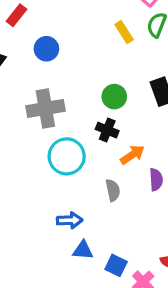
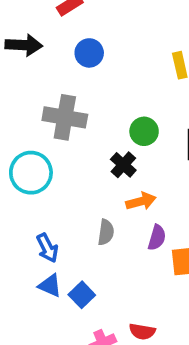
cyan circle: (67, 156) -> (31, 173), moved
blue arrow: (70, 220) -> (47, 248), turned 45
blue square: (116, 265) -> (82, 295), moved

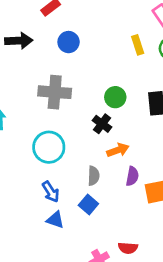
cyan circle: (31, 173) -> (49, 147), moved
blue square: (82, 295) -> (88, 204), moved

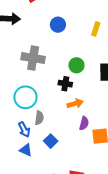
blue circle: (69, 42) -> (58, 25), moved
yellow rectangle: (138, 45) -> (96, 29), turned 32
black cross: (102, 124) -> (65, 84), turned -32
gray semicircle: (94, 176) -> (39, 118), moved

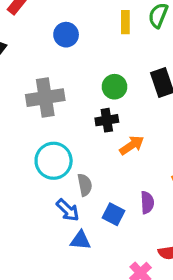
purple semicircle: (84, 123) -> (147, 203), moved

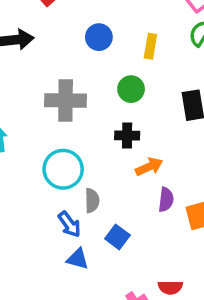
yellow rectangle: (125, 22) -> (150, 46), moved
green circle: (114, 87) -> (131, 89), moved
purple semicircle: (147, 203) -> (166, 200), moved

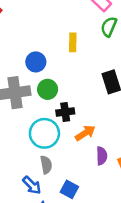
blue circle: (99, 37) -> (36, 62), moved
green circle: (131, 89) -> (48, 89), moved
cyan circle: (63, 169) -> (44, 133), moved

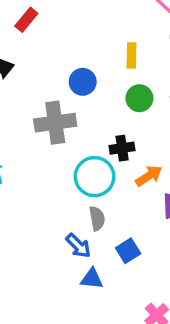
green circle: (48, 89) -> (139, 98), moved
blue square: (69, 189) -> (128, 251), turned 30

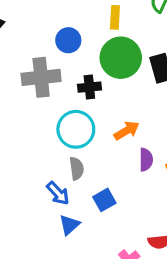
green circle: (139, 98) -> (121, 58), size x1.6
black cross: (122, 148) -> (89, 87), moved
blue triangle: (92, 279) -> (69, 225), turned -50

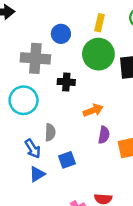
black cross: (89, 87) -> (66, 82), moved
cyan circle: (76, 129) -> (24, 100), moved

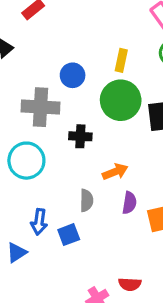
gray semicircle: (50, 132) -> (86, 200), moved
blue arrow: (33, 149) -> (39, 222), turned 42
blue square: (67, 160) -> (69, 235), moved
blue triangle: (37, 174) -> (17, 253), moved

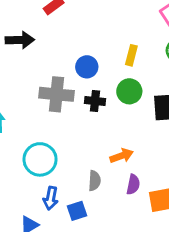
green circle: (121, 100) -> (129, 91), size x0.7
black cross: (80, 136) -> (95, 101), moved
cyan circle: (26, 161) -> (40, 159), moved

